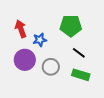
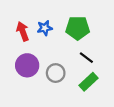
blue star: (40, 40) -> (45, 28), moved
green rectangle: (81, 75) -> (89, 82), turned -60

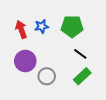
gray circle: (56, 73) -> (47, 76), moved

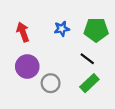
blue star: (42, 26) -> (62, 29), moved
green pentagon: (72, 26) -> (96, 30), moved

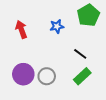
green pentagon: (96, 30) -> (88, 15), moved, turned -30
purple circle: (27, 66) -> (23, 74), moved

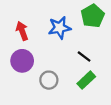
blue star: (57, 26) -> (60, 28), size x1.5
purple circle: (23, 74) -> (22, 61), moved

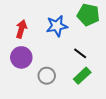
green pentagon: (93, 16) -> (88, 15), turned -30
red arrow: (22, 31) -> (21, 29), turned 36

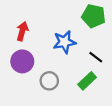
blue star: (57, 26) -> (64, 42), moved
black line: (80, 53) -> (96, 57), moved

